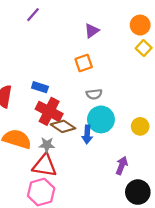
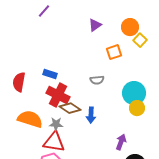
orange circle: (140, 25) -> (130, 27), moved
orange square: (84, 63) -> (114, 52), moved
cyan circle: (101, 119) -> (134, 93), moved

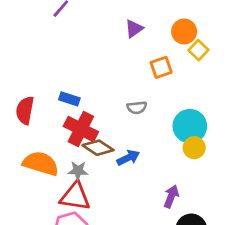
blue arrow: (91, 115) -> (128, 158), turned -119

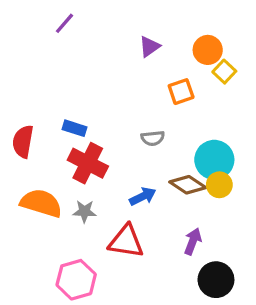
brown diamond: (98, 148) -> (188, 185), moved
red triangle: (75, 196) -> (126, 241), moved

